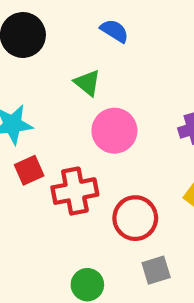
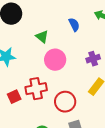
blue semicircle: (114, 31) -> (74, 25), moved, turned 32
red square: (29, 170) -> (14, 97), moved

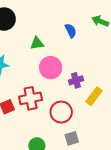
green triangle: (42, 37) -> (37, 43), turned -48
purple cross: (93, 59) -> (76, 80), moved

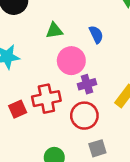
blue semicircle: (71, 31) -> (96, 34), moved
purple cross: (76, 80) -> (87, 84), moved

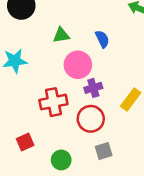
red square: (18, 109) -> (25, 142), moved

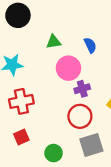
red cross: (53, 102) -> (21, 101), moved
gray square: (104, 151) -> (91, 145), size x1.5

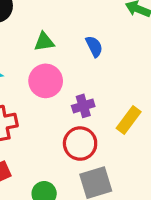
pink circle: (68, 68) -> (46, 81), moved

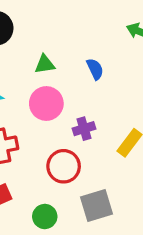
red circle: (80, 144) -> (64, 166), moved

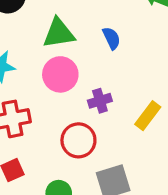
green triangle: (45, 64) -> (59, 33), size x1.5

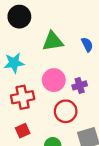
pink circle: (60, 74) -> (54, 80), moved

